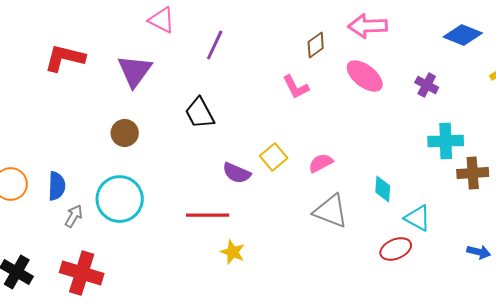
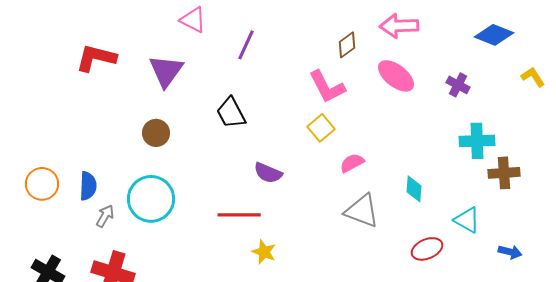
pink L-shape: (296, 87) -> (327, 87), size x1.4
yellow square: (274, 157) -> (321, 128), moved
cyan triangle: (418, 218) -> (467, 220), moved

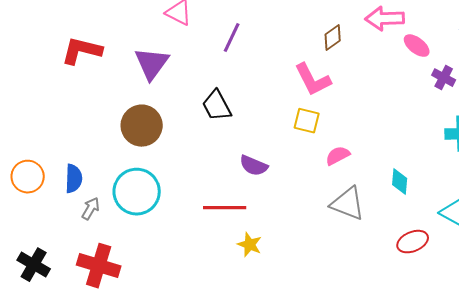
pink ellipse: (396, 76) -> (417, 46), moved, size x0.7
yellow square: (321, 128) -> (307, 121), turned -36
brown circle: (156, 133) -> (142, 126), size x1.5

